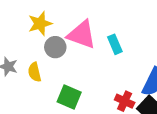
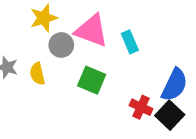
green square: (69, 97) -> (92, 80), moved

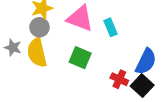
gray circle: (61, 45) -> (39, 27), moved
yellow semicircle: (37, 74) -> (37, 53), size x1.6

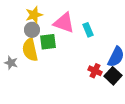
gray star: (13, 48) -> (11, 63), moved
green square: (80, 58) -> (48, 42), moved, turned -30

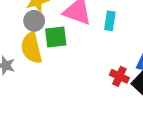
cyan rectangle: (88, 30) -> (110, 21), turned 32

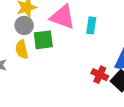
yellow semicircle: (31, 48) -> (22, 49), size x0.7

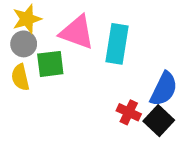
cyan rectangle: (91, 25) -> (117, 44), size x1.6

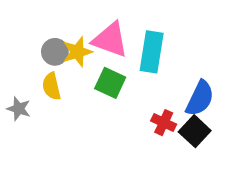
yellow star: (27, 19) -> (77, 52), moved
green square: (50, 64) -> (110, 83), moved, turned 32

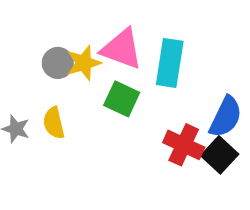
yellow semicircle: (51, 86) -> (54, 123), moved
red cross: (164, 123) -> (184, 145), size x1.4

